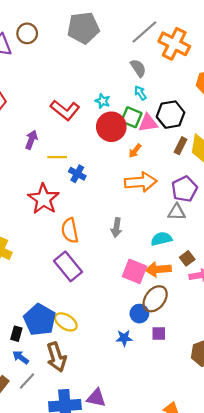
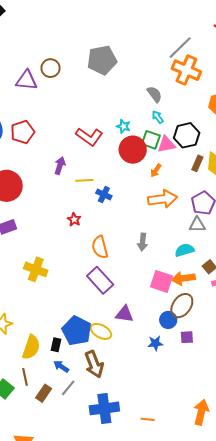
gray line: (144, 32) -> (180, 48), moved
red star: (44, 199) -> (74, 220), size x0.5
purple triangle: (96, 398) -> (124, 314), moved

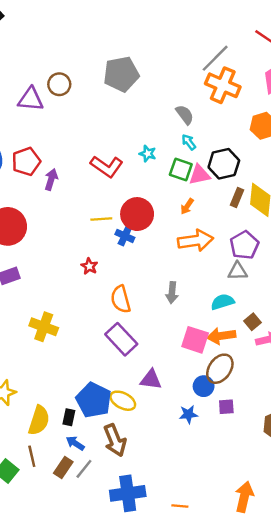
red circle: (133, 150) -> (137, 214), moved
purple arrow: (60, 166) -> (51, 180), moved
brown rectangle: (44, 393) -> (63, 467), moved

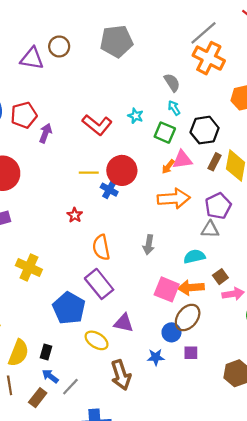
pink triangle: (200, 175) -> (182, 160), moved
blue pentagon: (94, 400) -> (69, 308), moved
brown arrow: (115, 440) -> (121, 375), moved
gray line: (84, 469) -> (70, 387), moved

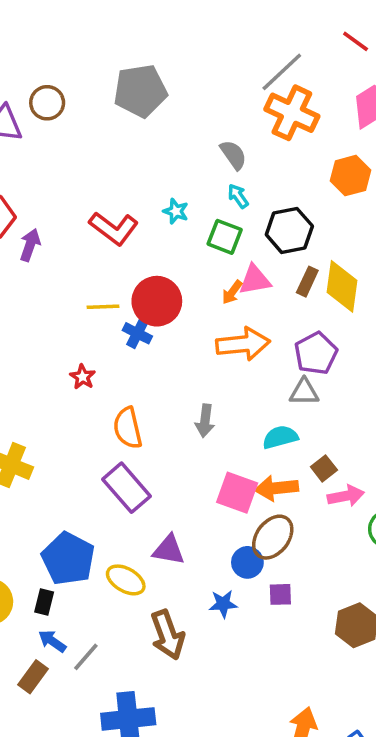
blue pentagon: (69, 308) -> (68, 559), moved

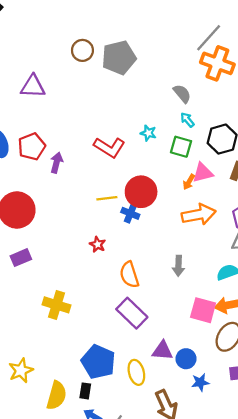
brown circle: (47, 103) -> (82, 50), moved
blue circle: (247, 562) -> (186, 359), moved
yellow ellipse: (126, 580) -> (136, 372), turned 50

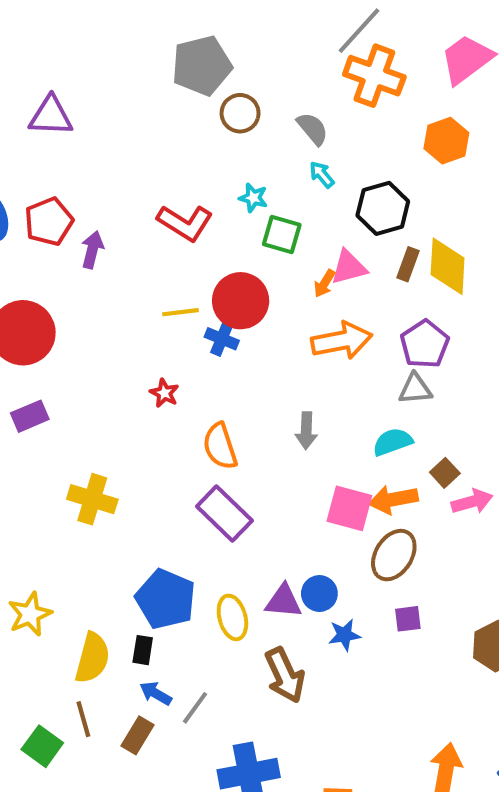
brown circle: (82, 50) -> (240, 113), moved
green square: (181, 147) -> (282, 234), moved
purple triangle: (162, 351) -> (283, 601), moved

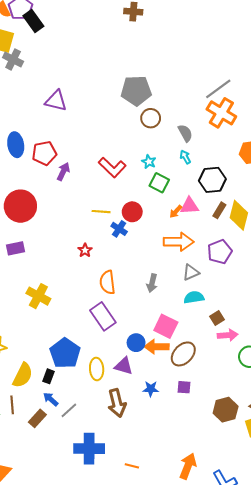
red circle: (241, 301) -> (132, 212), size x0.7
gray triangle: (415, 389) -> (191, 272), moved, turned -30
orange arrow: (393, 499) -> (157, 347), moved
blue circle: (319, 594) -> (136, 343), moved

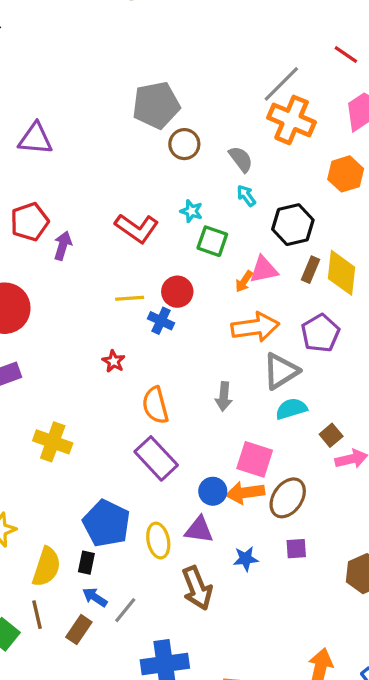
gray triangle: (191, 272) -> (281, 371), size x1.4

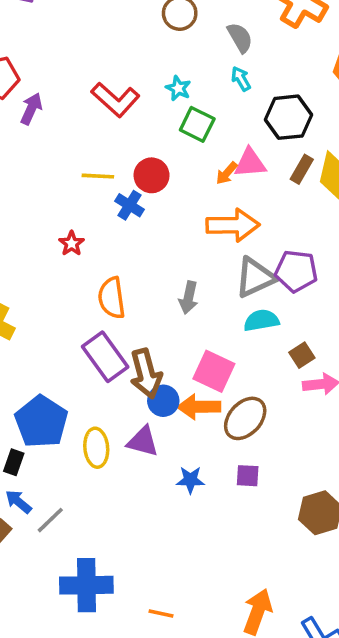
purple pentagon: (320, 333) -> (296, 271), moved, turned 30
brown arrow: (197, 588) -> (146, 374), moved

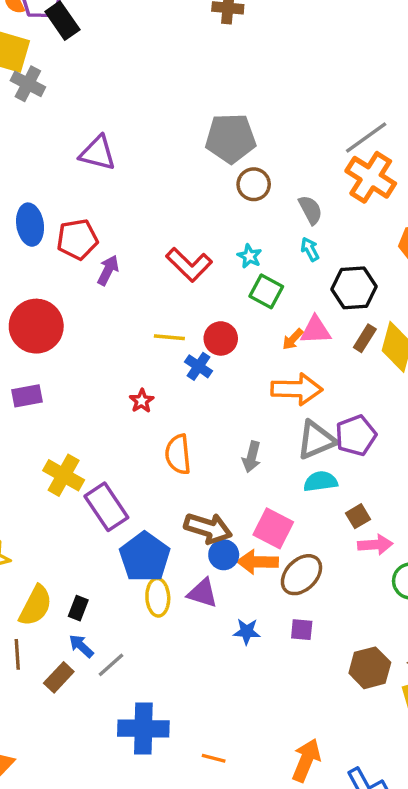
purple pentagon: (296, 271) -> (356, 435), turned -30
purple rectangle: (105, 357) -> (106, 507), moved
brown arrow: (146, 374) -> (208, 528), turned -60
blue pentagon: (41, 422) -> (145, 557), moved

